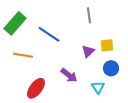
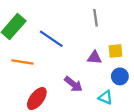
purple triangle: (88, 51) -> (94, 58), turned 48
cyan triangle: (98, 87) -> (105, 97), turned -32

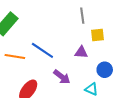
blue line: (51, 39) -> (42, 50), moved
yellow square: (115, 51) -> (98, 35), moved

